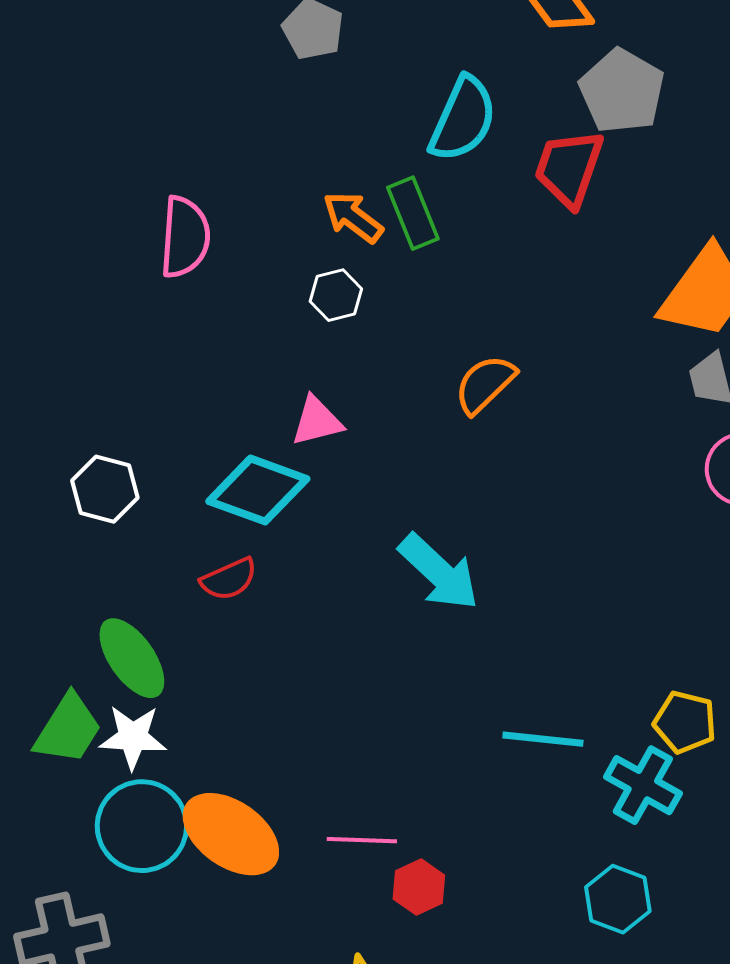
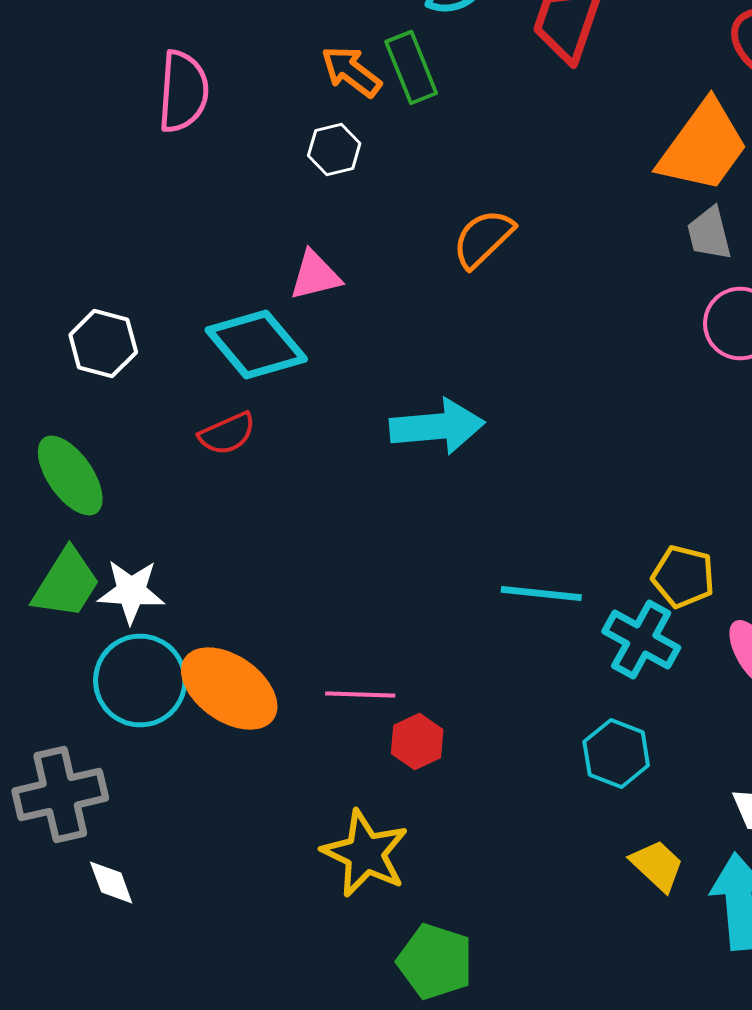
cyan diamond: (258, 490) -> (256, 344), turned 30
cyan arrow: (439, 572) -> (437, 426), turned -48
green ellipse: (132, 658) -> (70, 476), moved

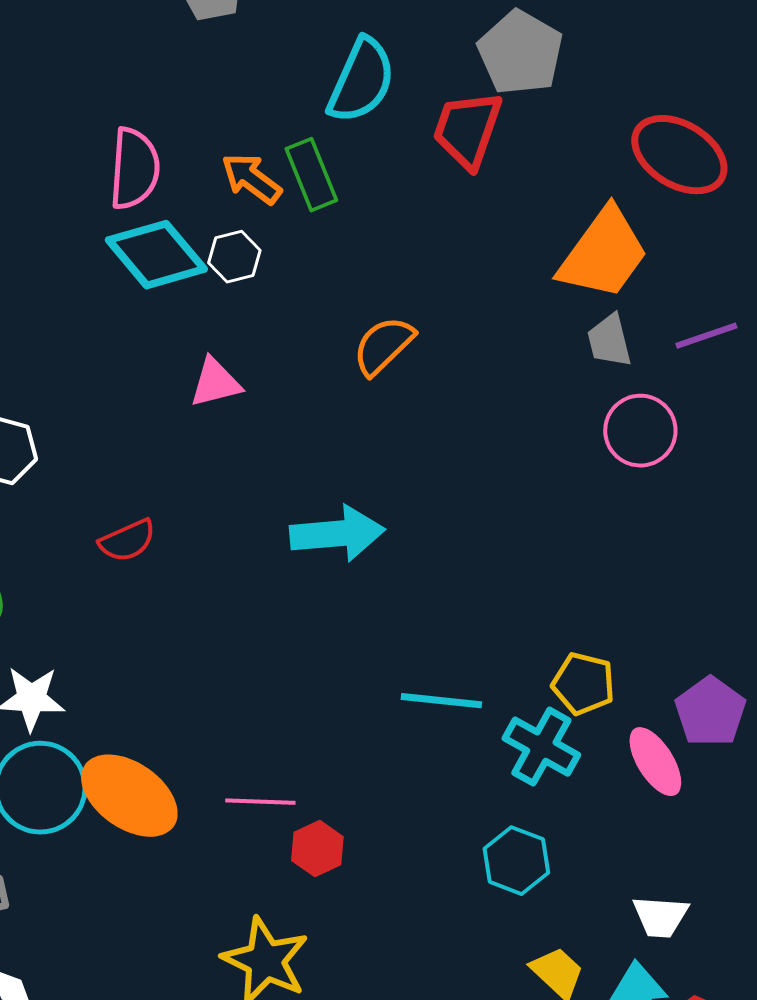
pink semicircle: (183, 92) -> (134, 169), moved
cyan diamond: (256, 344) -> (156, 255), moved

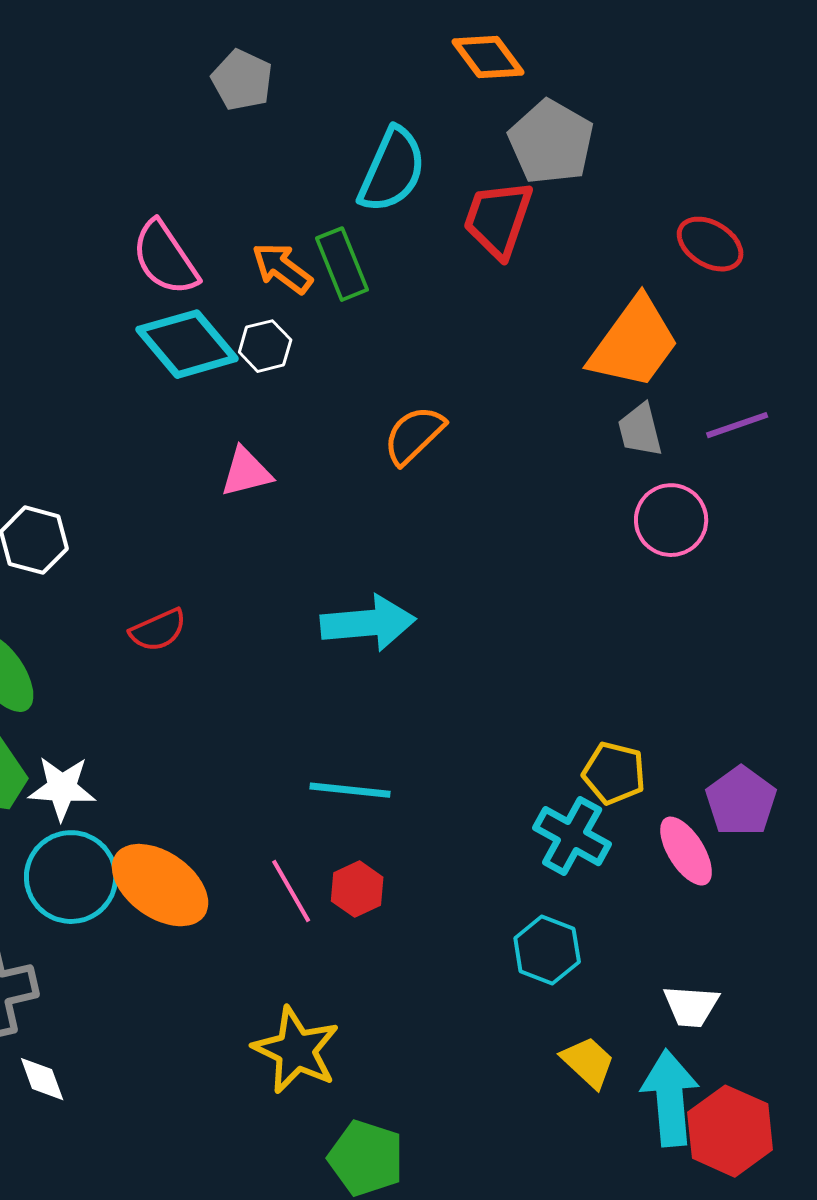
red ellipse: (679, 155) -> (710, 244), size x0.7
pink semicircle: (134, 169) -> (165, 258), turned 142
cyan line: (441, 701) -> (350, 790), moved
pink line: (260, 802) -> (291, 891), turned 58
red hexagon: (317, 849) -> (357, 889), moved

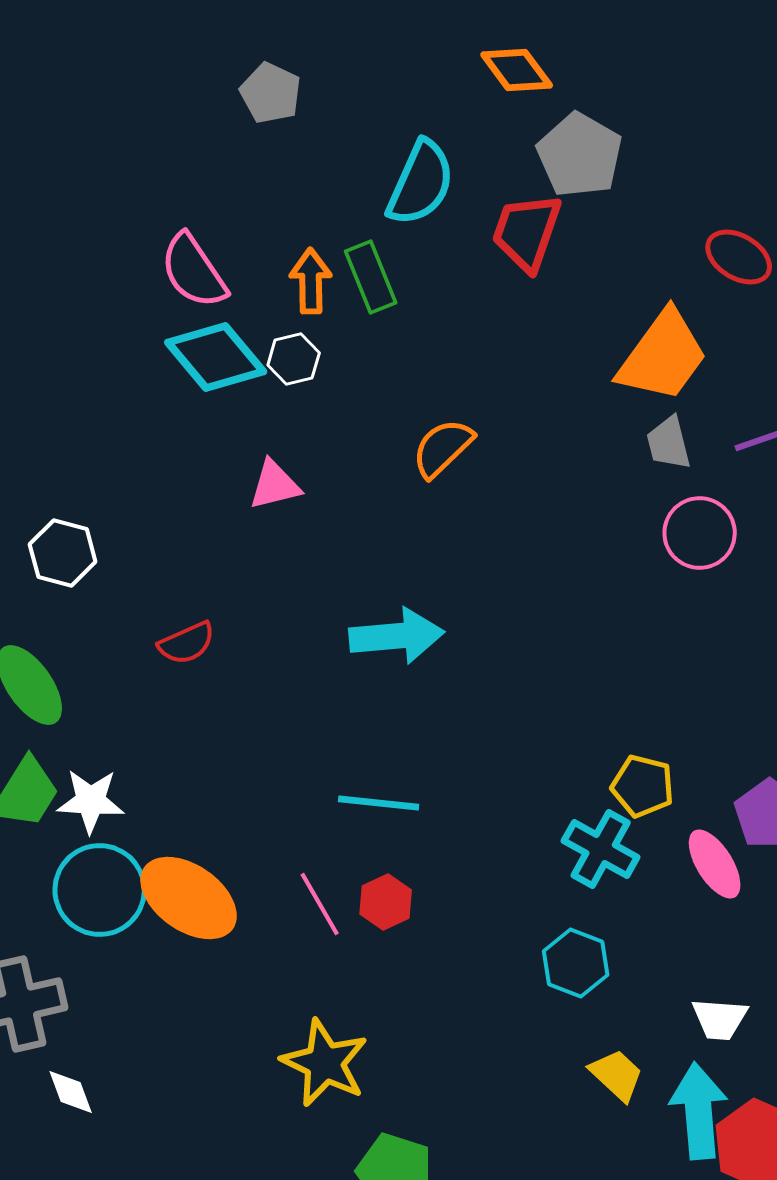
orange arrow: (282, 268) -> (311, 281), turned 52

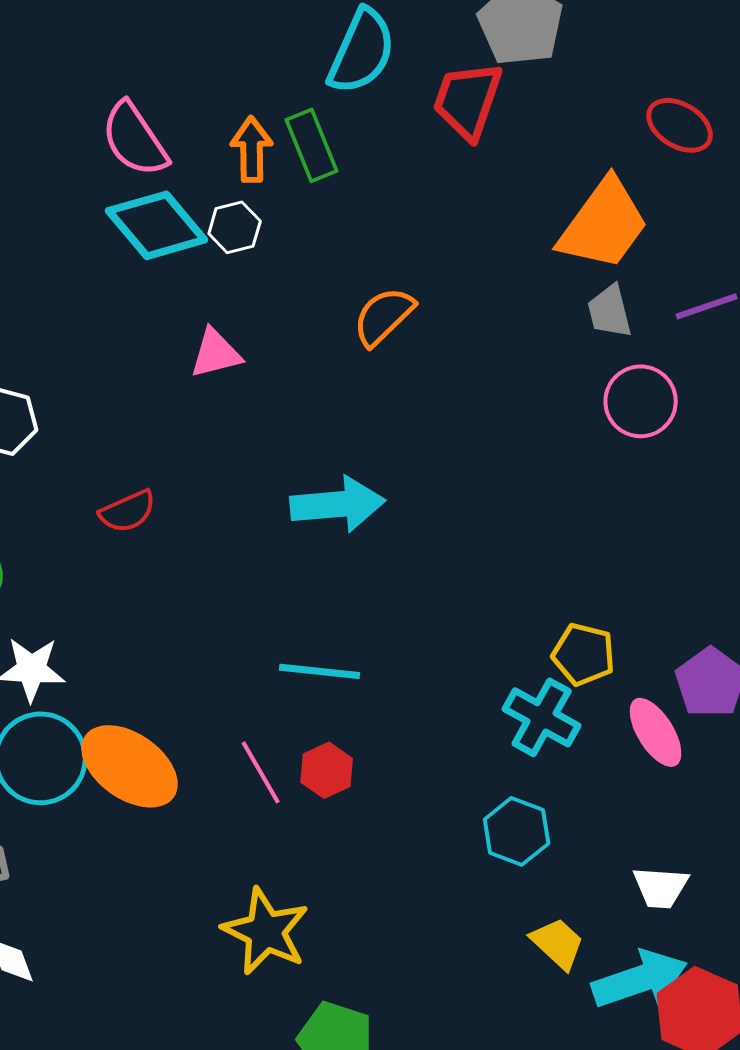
cyan arrow: (699, 1111) -> (640, 979), turned 76

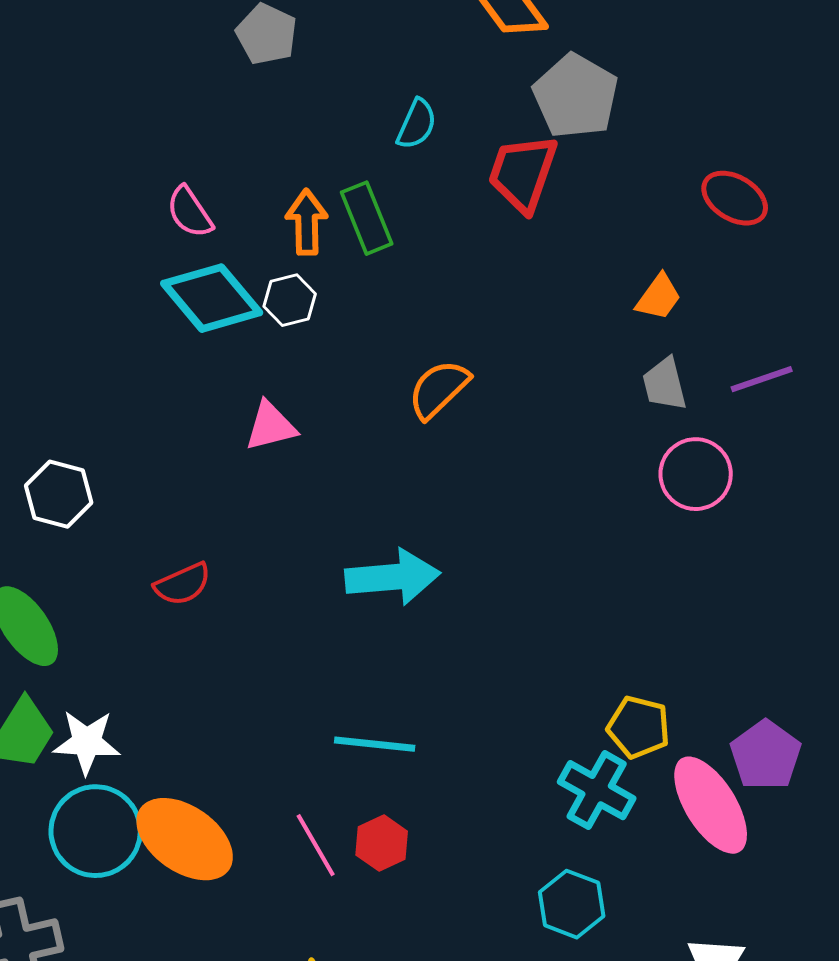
cyan semicircle: (362, 51) -> (417, 124), size x0.6
pink semicircle: (135, 139) -> (190, 212), size x0.7
orange trapezoid: (604, 224) -> (659, 297), size x0.5
pink ellipse: (656, 732) -> (711, 805), size x1.4

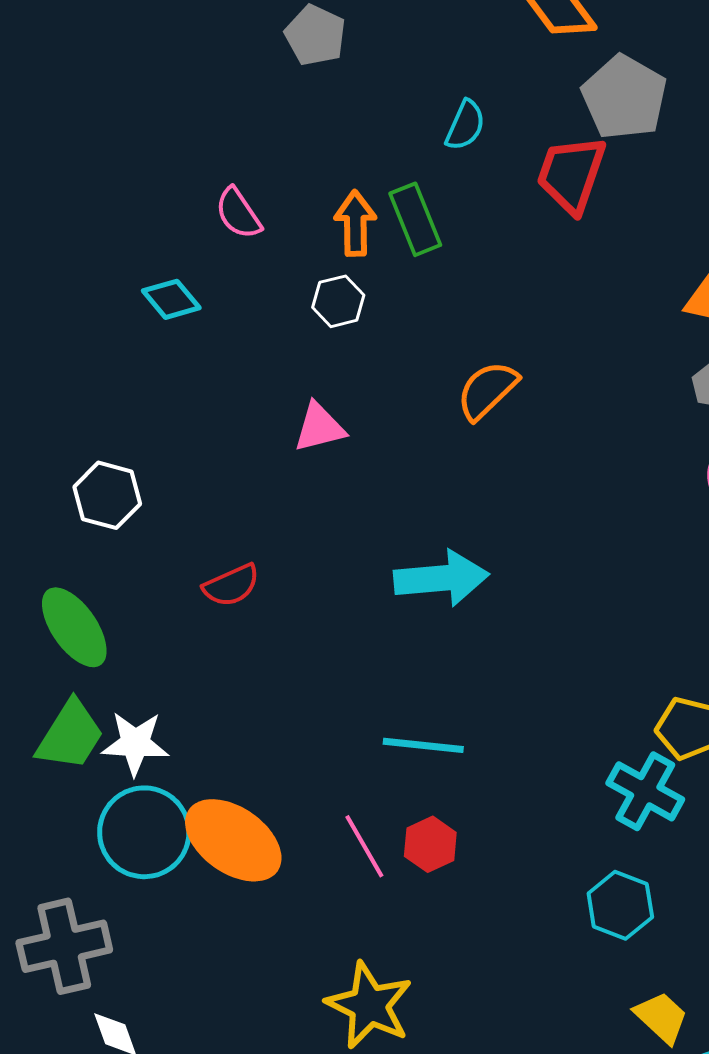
cyan diamond: (212, 298) -> (171, 299), moved, size x0.6

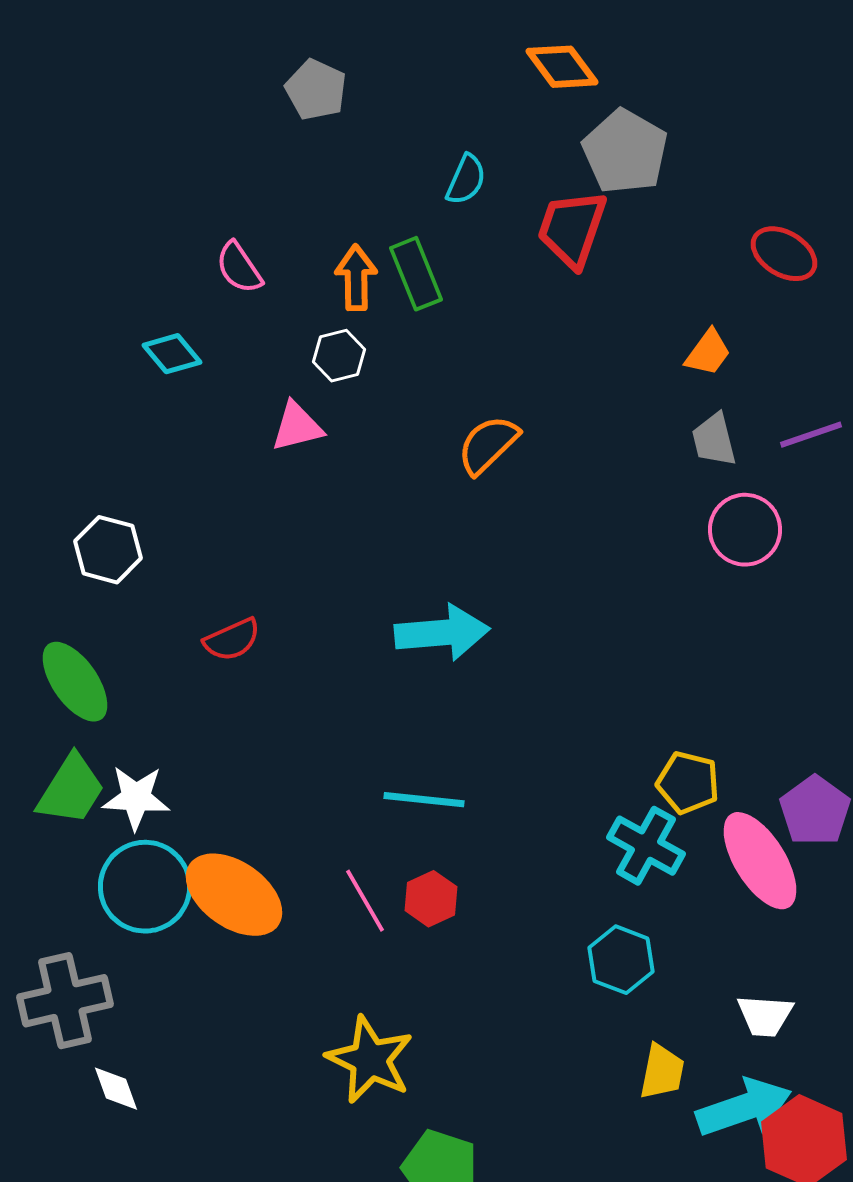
pink triangle: (319, 427) -> (297, 427), moved
yellow trapezoid: (661, 1017) -> (662, 1072), turned 58

